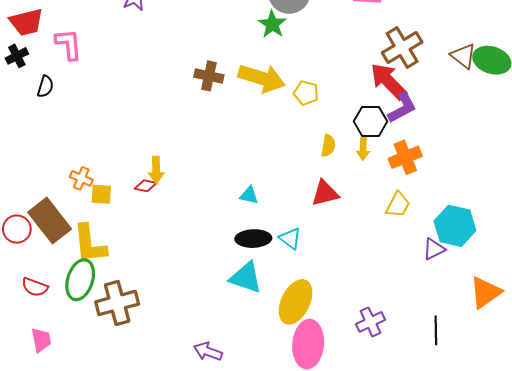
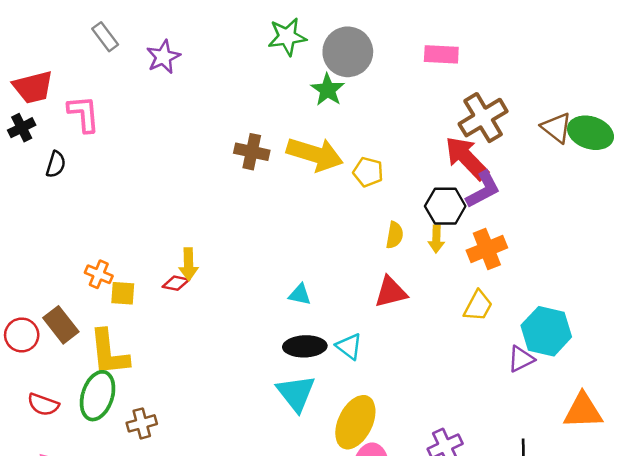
brown rectangle: (50, 221) -> (61, 325), size x0.7
cyan triangle: (246, 278) -> (296, 393), turned 33
orange triangle: (485, 292) -> (583, 411), turned 33
brown cross: (117, 303) -> (142, 423), size x0.6

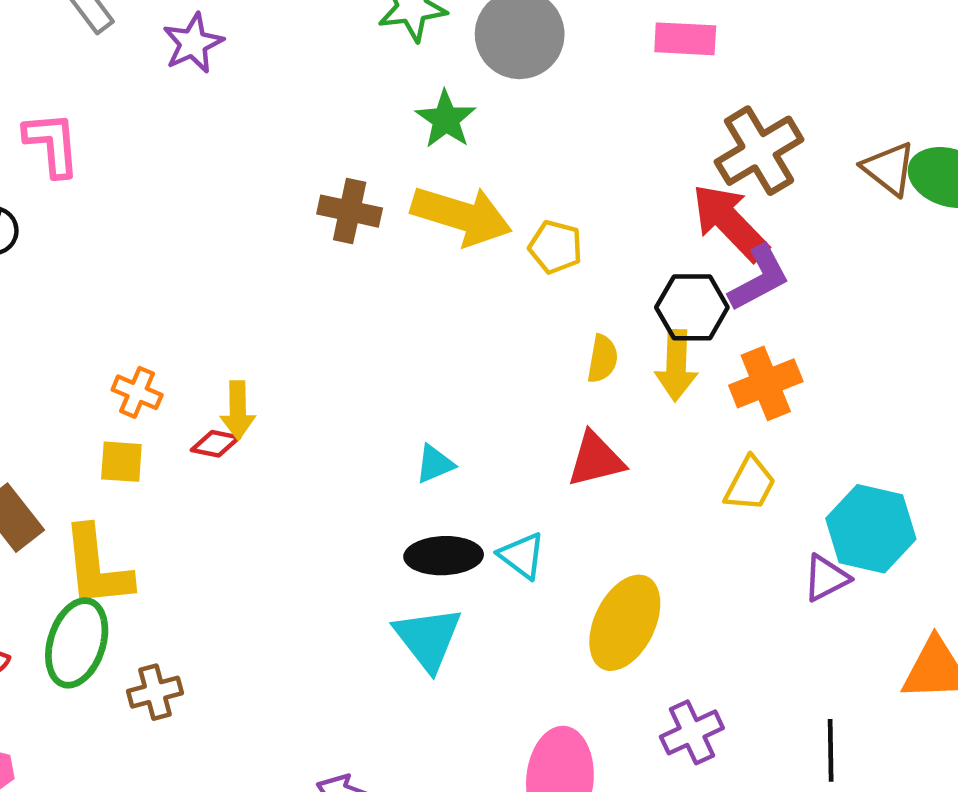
green star: (328, 90) -> (446, 119), moved
yellow arrow: (436, 239) -> (676, 365), size x1.4
orange cross: (99, 274) -> (137, 392), moved
cyan triangle: (300, 295) -> (435, 464), turned -35
yellow ellipse: (355, 422) -> (625, 623), moved

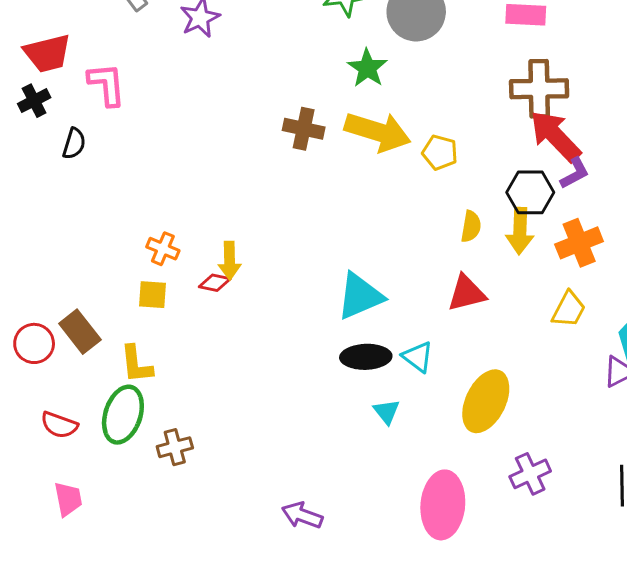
brown cross: (759, 151) -> (539, 89), moved, turned 30
purple L-shape: (759, 278) -> (575, 173), size x0.7
cyan triangle: (435, 464) -> (360, 296), size x1.8
yellow L-shape: (97, 567) -> (136, 364), size x0.7
cyan triangle: (428, 638) -> (387, 412), moved, size x0.6

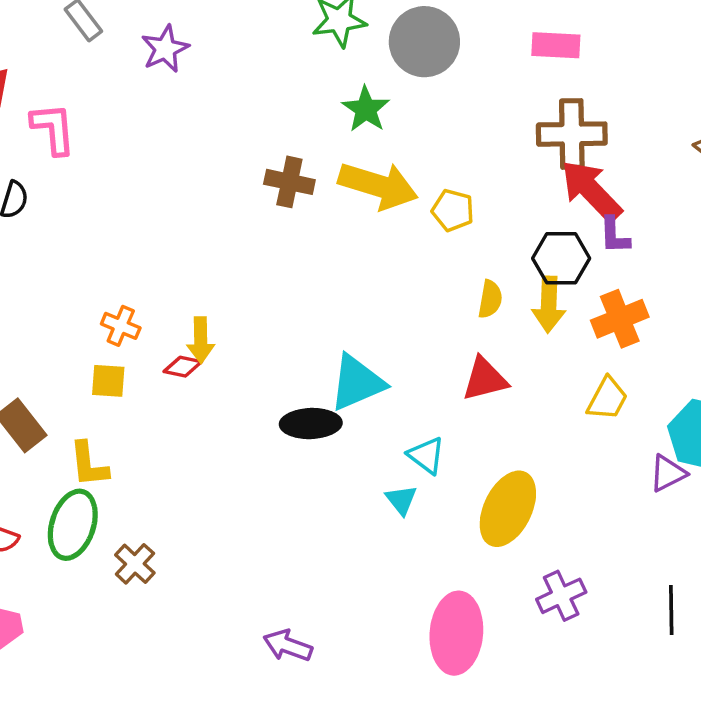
purple L-shape: (575, 173) -> (614, 235), turned 116
black ellipse: (366, 357) -> (311, 424), moved
cyan triangle: (387, 412) -> (401, 500), moved
brown cross: (175, 447) -> (135, 564), turned -32

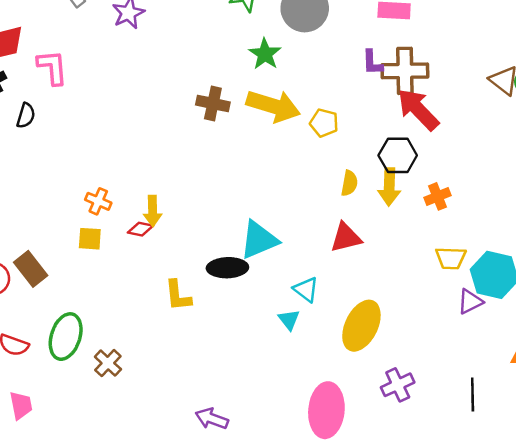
purple L-shape: (614, 235) -> (372, 62), moved
orange cross: (620, 319) -> (438, 196), size x0.7
yellow trapezoid: (607, 399) -> (451, 258), moved, turned 64
yellow L-shape: (89, 464) -> (178, 295), moved

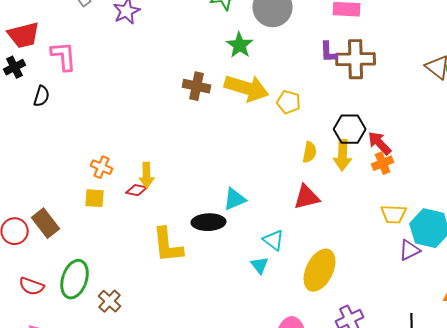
red arrow: (418, 110) -> (380, 143), moved, size x0.7
cyan triangle: (259, 240) -> (235, 199), size x0.7
yellow L-shape: (178, 295) -> (168, 245), size x1.4

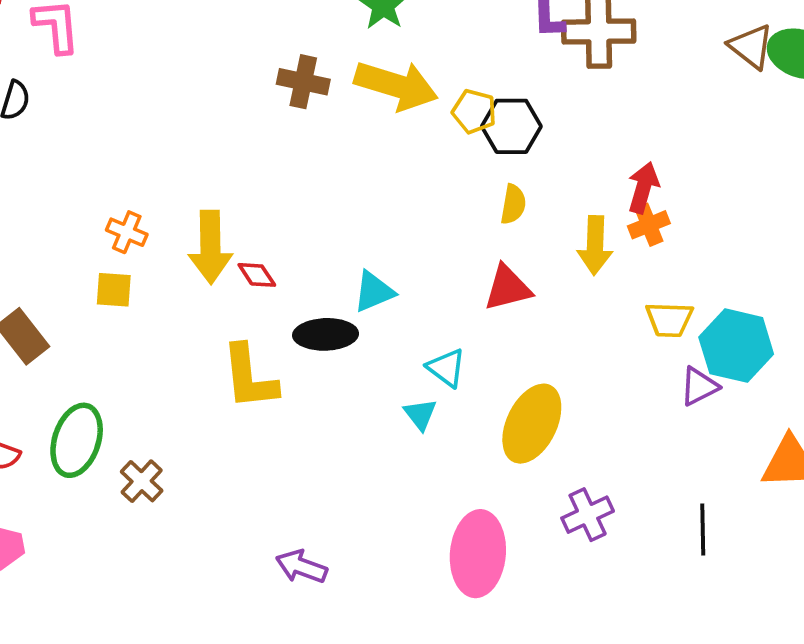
black hexagon: (350, 129) -> (511, 126), moved
red arrow: (380, 143) -> (643, 188), turned 60
yellow arrow: (343, 155) -> (595, 245), moved
yellow arrow: (147, 175) -> (210, 247), size x1.5
red diamond: (137, 190) -> (257, 275), moved, turned 45

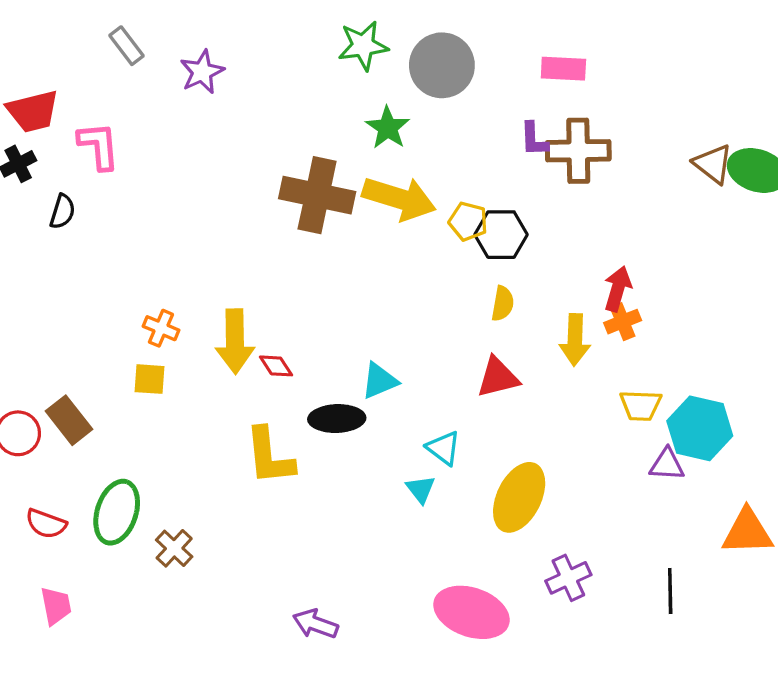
brown cross: (303, 82) -> (317, 195), size x1.6
purple triangle: (699, 386) -> (667, 465), turned 30
pink ellipse: (478, 554) -> (471, 612), turned -76

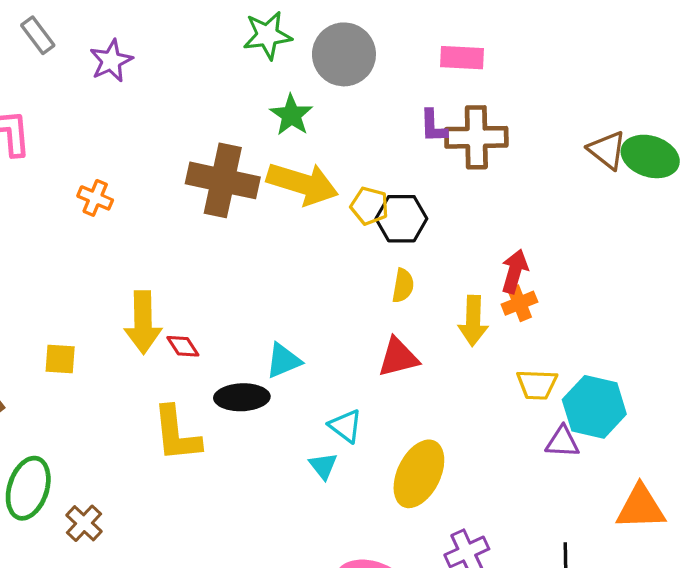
orange cross: (161, 328) -> (95, 198), moved

